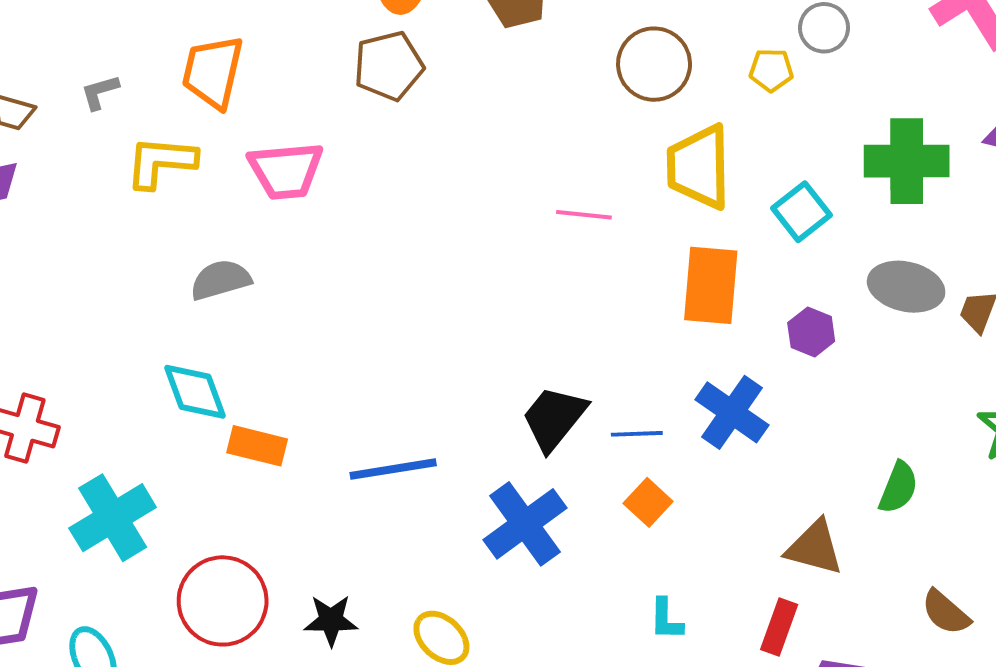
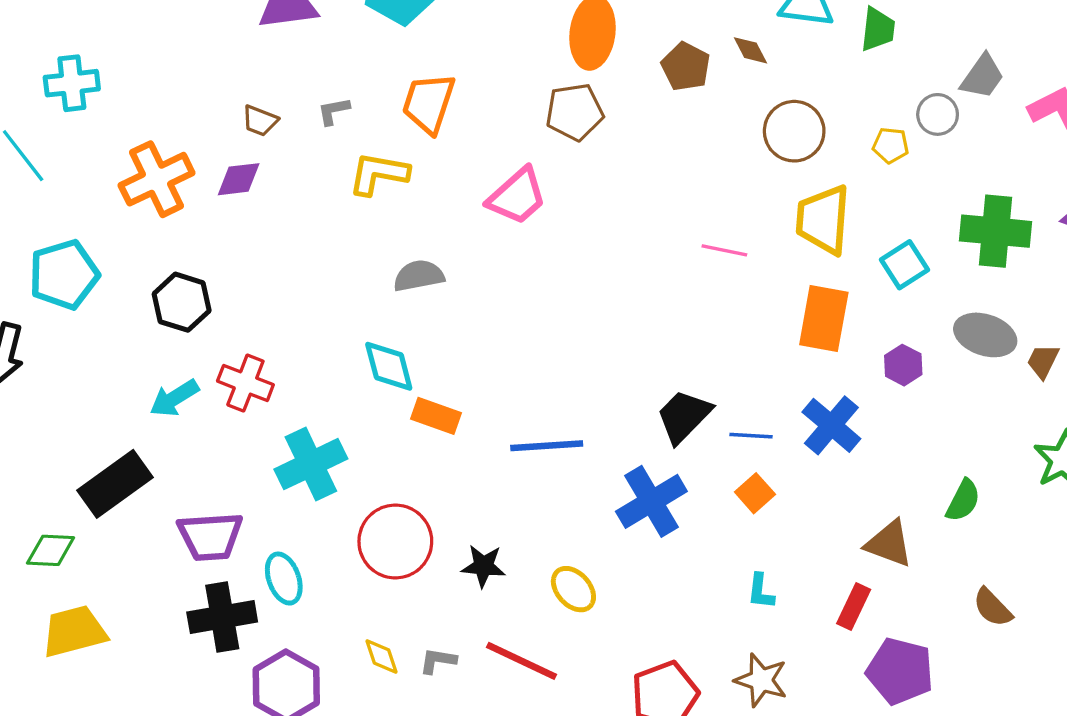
pink trapezoid: (286, 171) -> (517, 196), moved, turned -42

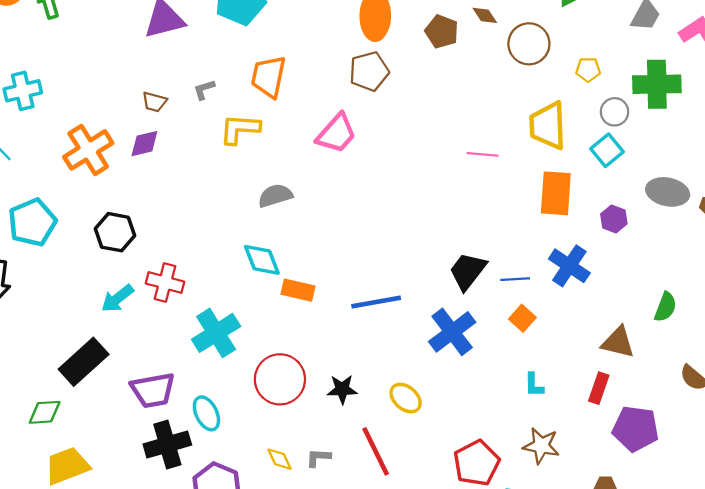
gray circle: (938, 114) -> (615, 112), moved
brown circle: (794, 131) -> (529, 44), moved
green cross: (996, 231) -> (657, 84), moved
red line: (521, 661) -> (376, 451), turned 45

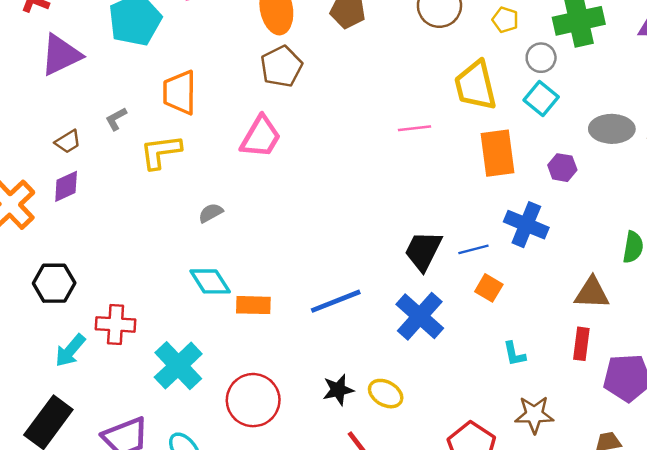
yellow pentagon: (588, 69) -> (505, 20), turned 30
brown trapezoid: (154, 102) -> (68, 142), turned -35
gray semicircle: (275, 196) -> (211, 213), size x0.7
black star: (342, 389) -> (338, 390), moved

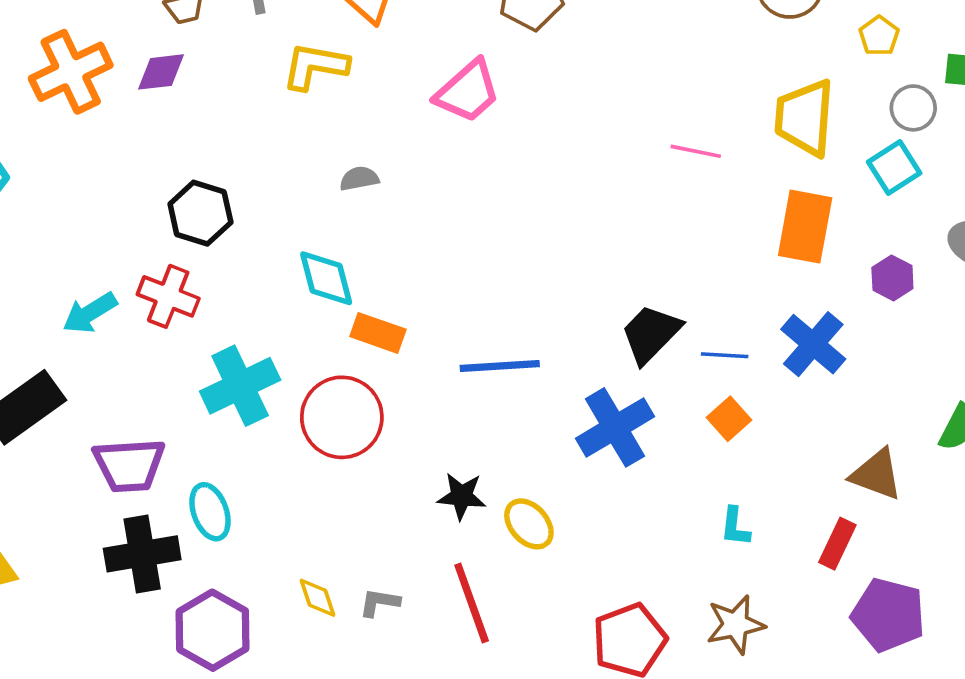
black hexagon: (54, 283) -> (200, 213), moved
red circle: (253, 400) -> (342, 417), moved
brown star: (534, 415) -> (735, 625), turned -30

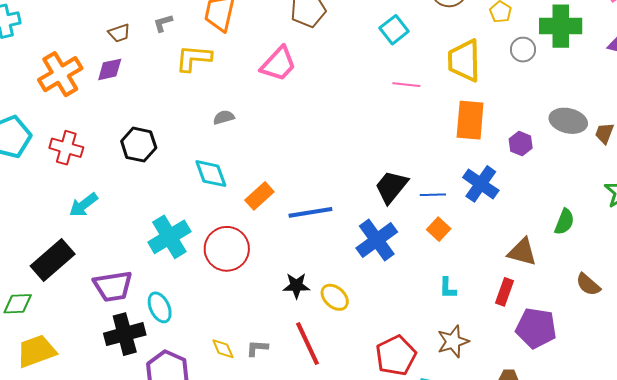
cyan square: (894, 168) -> (394, 30), moved
red cross: (168, 296) -> (66, 148), moved
orange rectangle: (378, 333) -> (259, 196), moved, turned -56

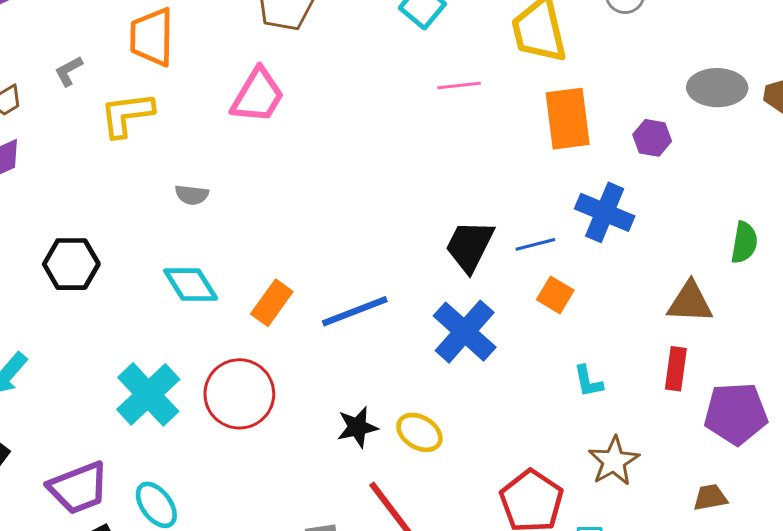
gray semicircle: (224, 117) -> (192, 195), turned -145

